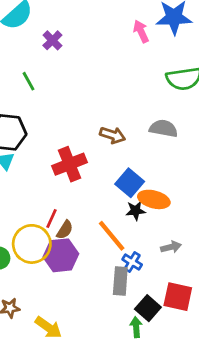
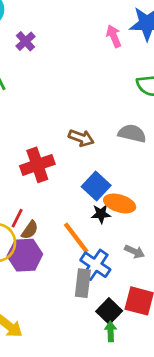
gray arrow: (171, 247) -> (135, 251), turned 36
blue cross: (132, 262) -> (95, 265), size x1.5
green arrow: (136, 327) -> (111, 331), moved

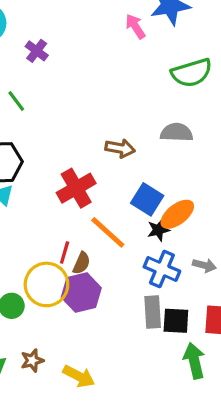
orange ellipse: (120, 203) -> (177, 214), turned -44
orange line: (76, 238) -> (108, 232), moved
blue cross: (95, 265) -> (162, 269), moved
black square: (109, 311) -> (176, 321), moved, turned -30
green arrow: (111, 331) -> (194, 361), size x1.5

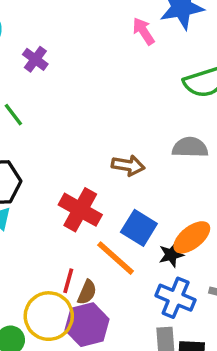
red cross: (76, 188) -> (80, 210), turned -30
blue square: (147, 199) -> (139, 228), moved

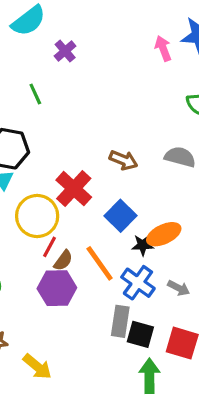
orange line: (116, 258) -> (100, 263), moved
yellow circle: (49, 316) -> (37, 216), moved

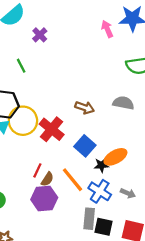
yellow circle: (37, 216) -> (23, 121), moved

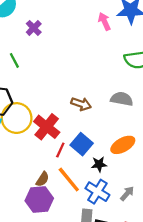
orange ellipse: (115, 157) -> (123, 145), moved
red line: (37, 170) -> (60, 150), moved
gray arrow: (128, 193) -> (127, 193), turned -72

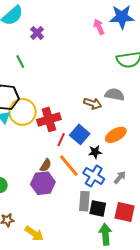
brown arrow: (81, 104) -> (93, 104), moved
red cross: (47, 127) -> (49, 119), turned 35

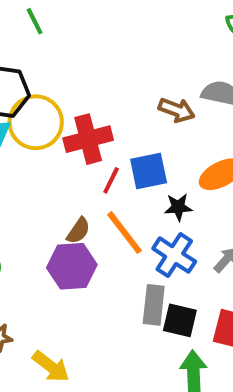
blue square: (80, 134) -> (149, 171), turned 36

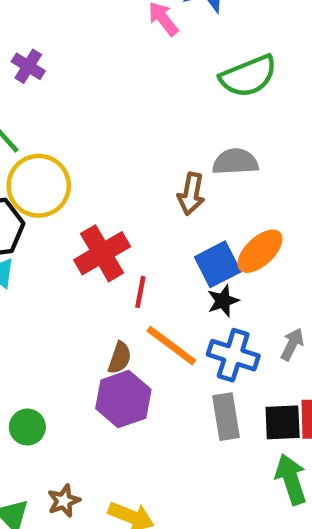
brown arrow: (177, 110) -> (191, 194), turned 96
yellow circle: (36, 122) -> (39, 186), moved
blue square: (149, 171) -> (218, 264), moved
black square: (180, 320) -> (283, 422), moved

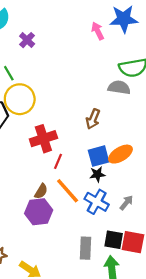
gray semicircle: (235, 162) -> (119, 87), moved
gray rectangle: (226, 417) -> (86, 248), moved

